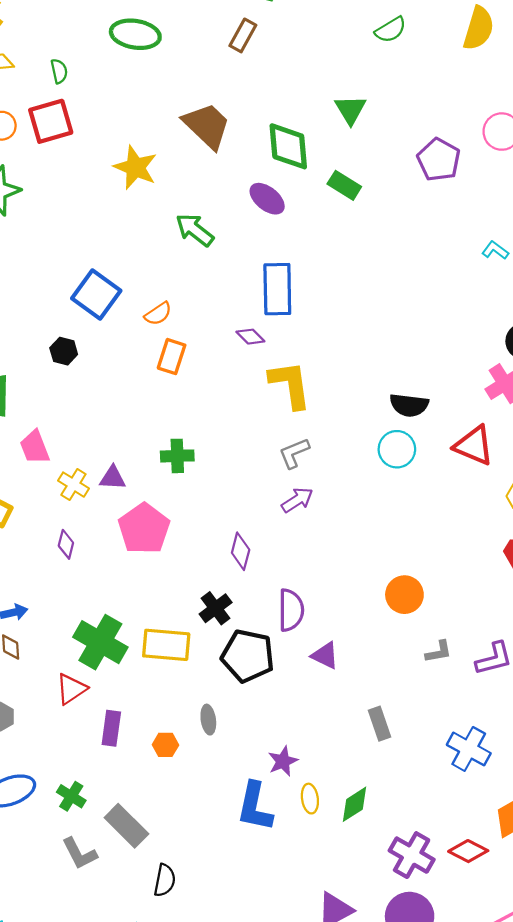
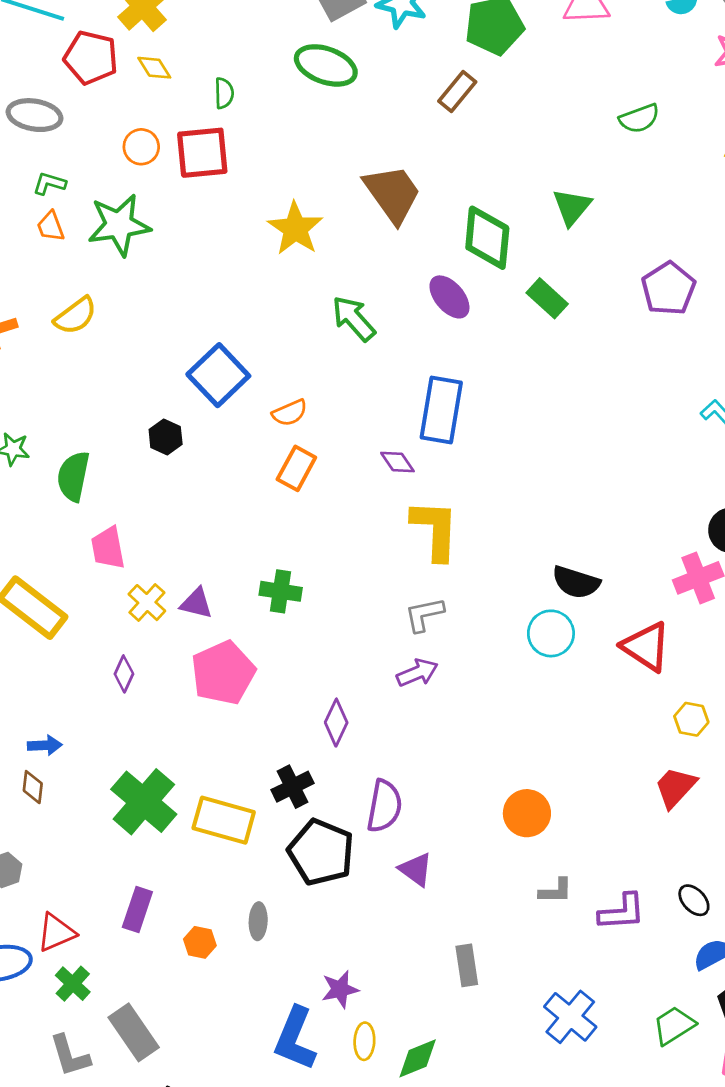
red triangle: (71, 689) -> (56, 933), moved

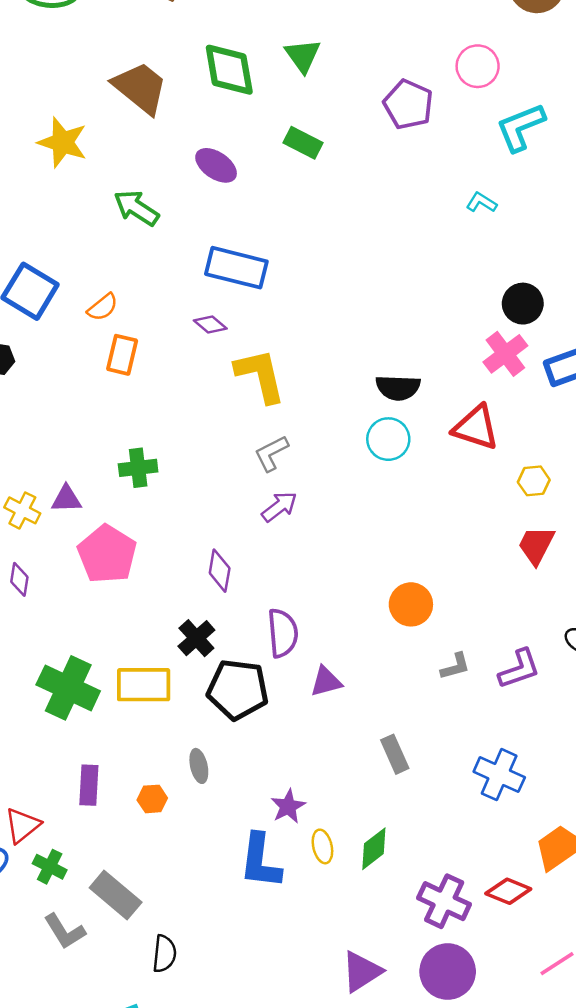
green diamond: (487, 238) -> (229, 70), moved
blue rectangle: (441, 410) -> (236, 268), turned -70
purple triangle: (416, 869) -> (326, 682), turned -36

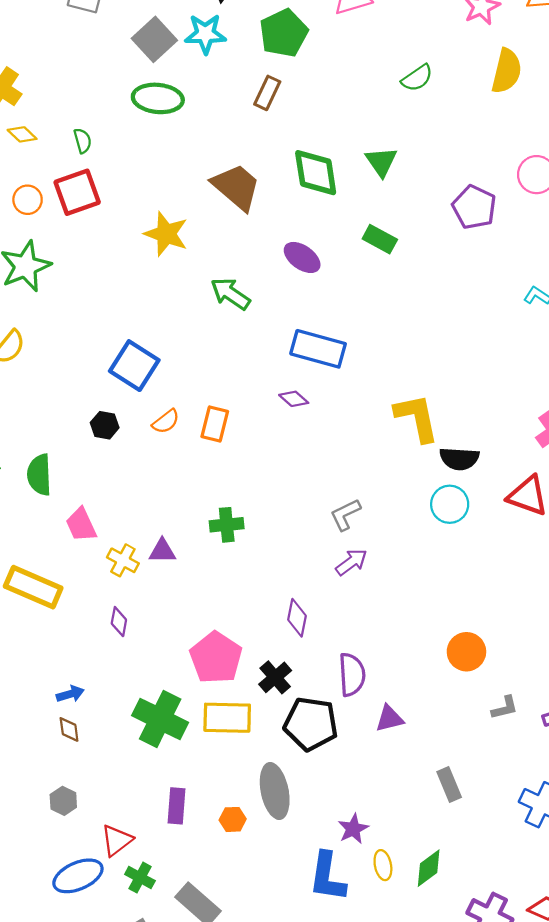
orange semicircle: (103, 307) -> (166, 421), moved
yellow L-shape: (260, 376) -> (417, 418), moved
pink pentagon: (107, 554) -> (216, 658), moved
gray ellipse: (199, 766) -> (275, 791), size x1.8

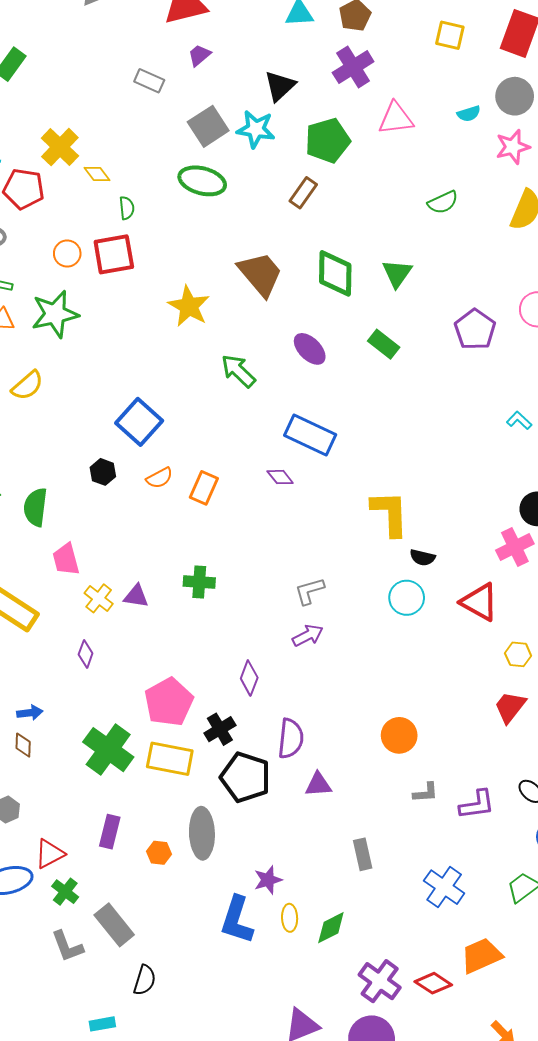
yellow diamond: (22, 134) -> (97, 174), moved
black semicircle: (459, 459) -> (422, 558), size x0.7

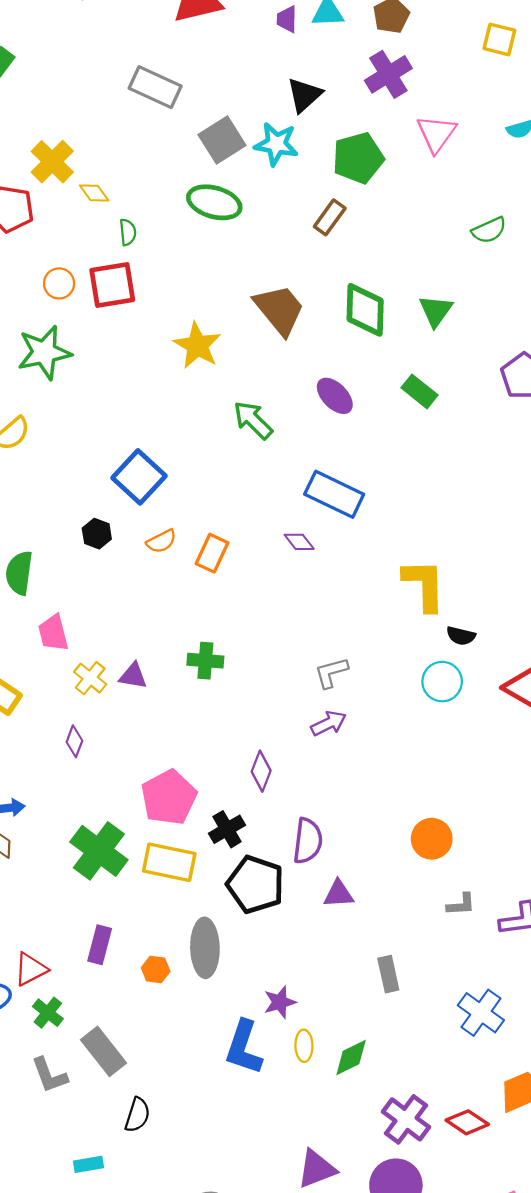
purple trapezoid: (199, 55) -> (287, 19), moved, turned -50
gray rectangle: (149, 81) -> (155, 87), size x1.5
pink triangle: (396, 118) -> (436, 134), turned -48

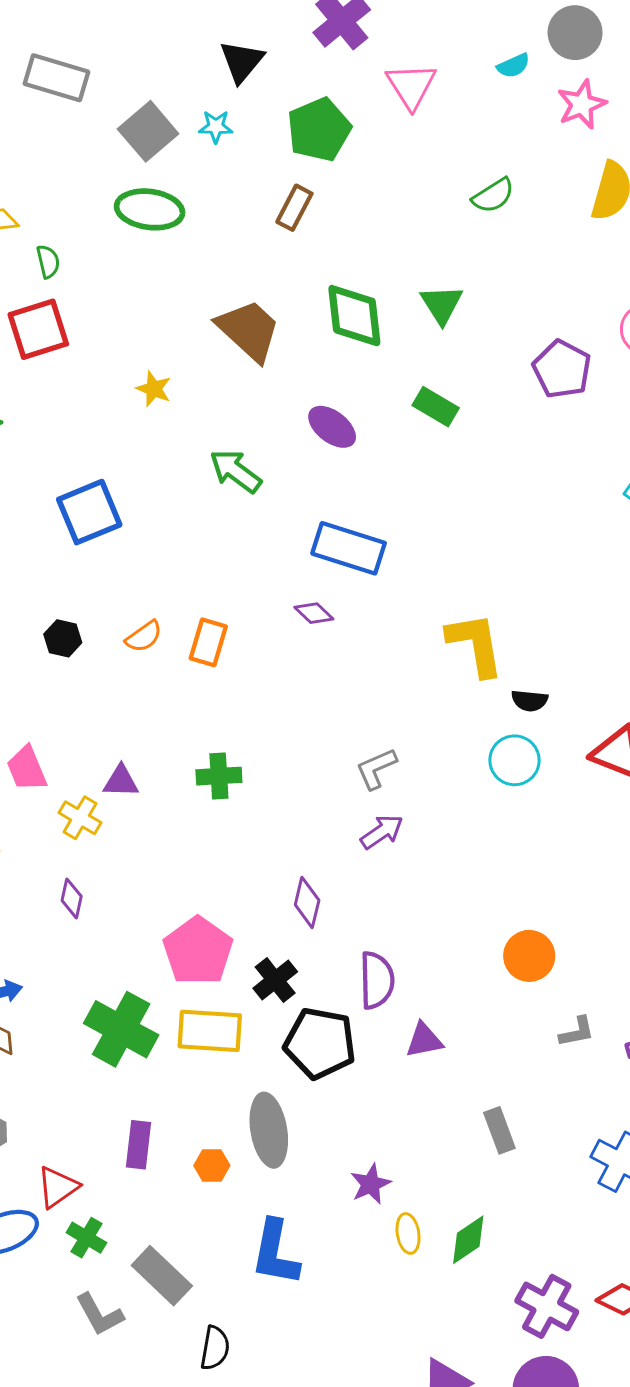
cyan star: (276, 144) -> (216, 127), size x0.6
yellow star: (197, 345) -> (154, 389), size x0.6
blue square: (139, 477) -> (89, 512), moved, turned 33
purple triangle: (133, 676) -> (121, 781), moved
blue L-shape: (244, 1047) -> (275, 1253), moved

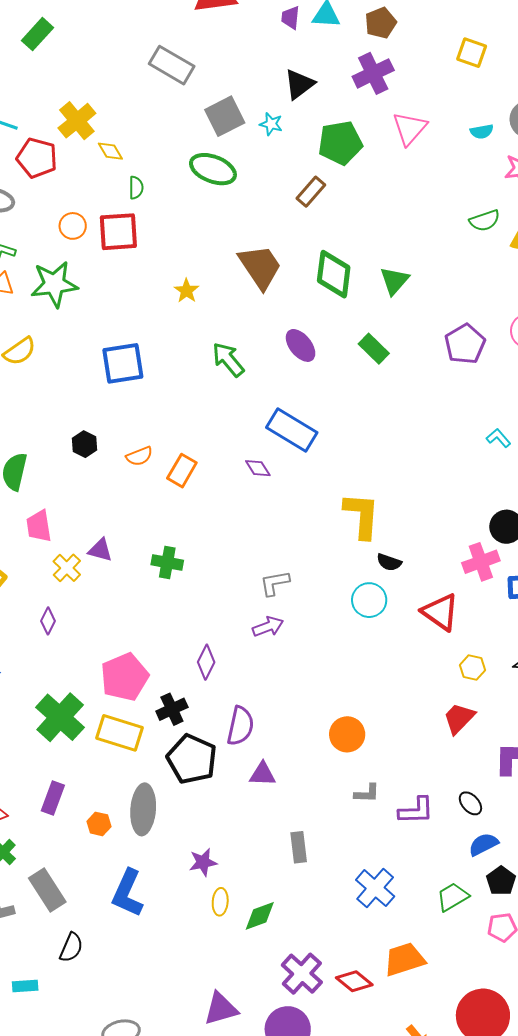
green semicircle: (493, 196) -> (485, 221), moved

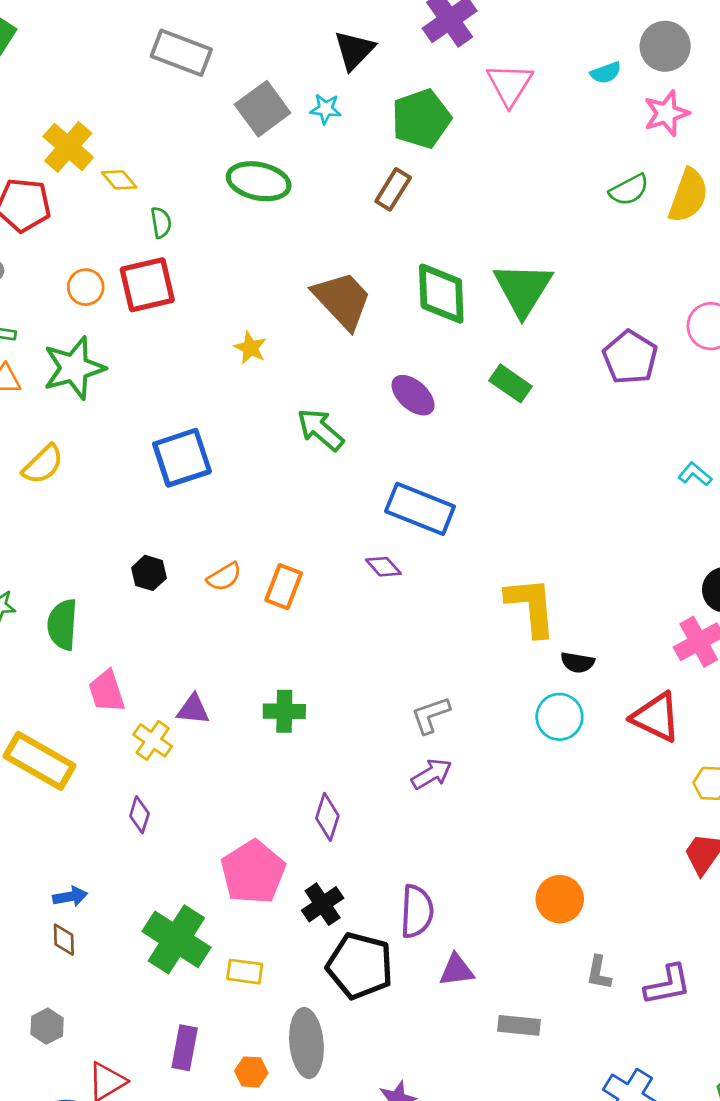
green triangle: (394, 281) -> (523, 289), size x1.5
purple diamond: (206, 662) -> (327, 817), moved
yellow rectangle: (120, 733) -> (245, 972), moved, size x0.6
gray L-shape: (367, 793) -> (599, 973), turned 108
gray rectangle: (299, 847) -> (519, 1025), moved, turned -68

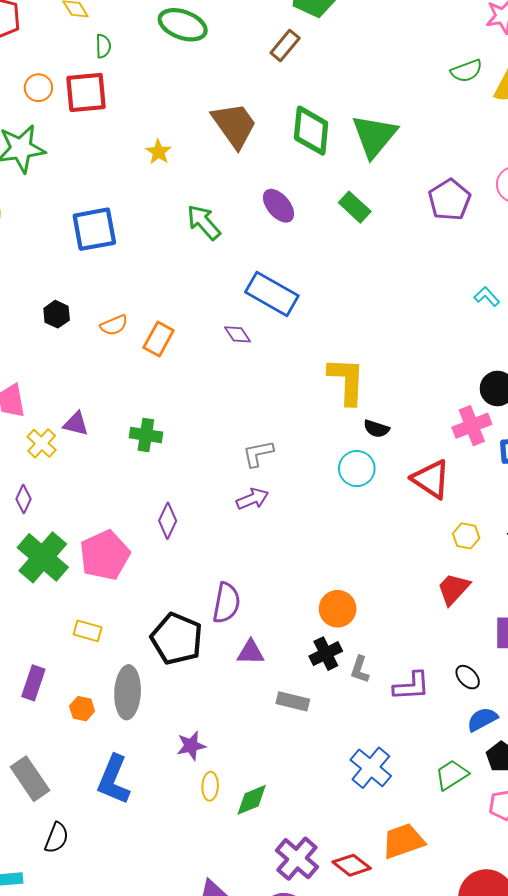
black cross: (323, 904) -> (326, 654), moved
green cross: (176, 939) -> (43, 557), moved

